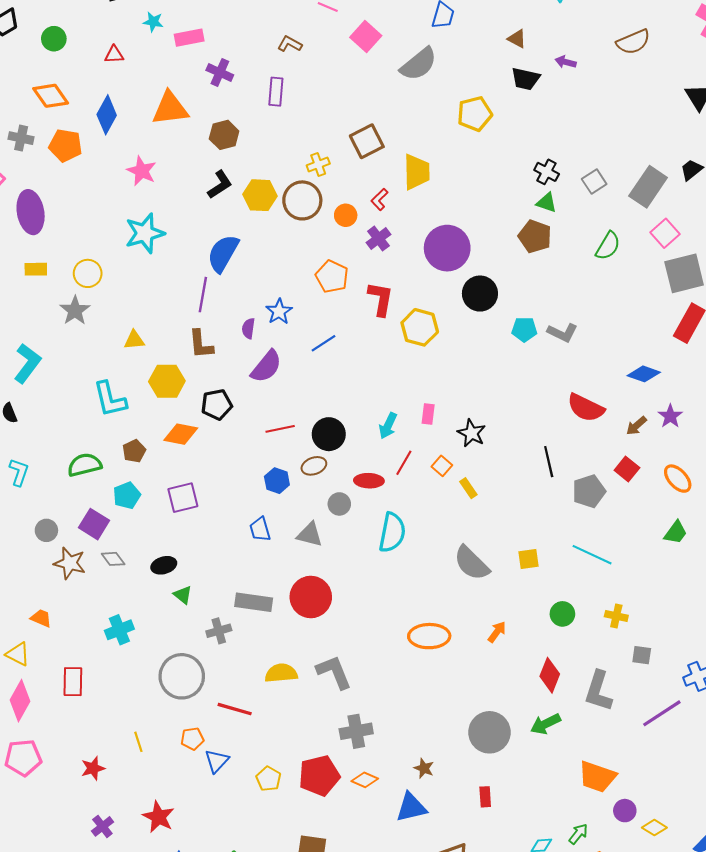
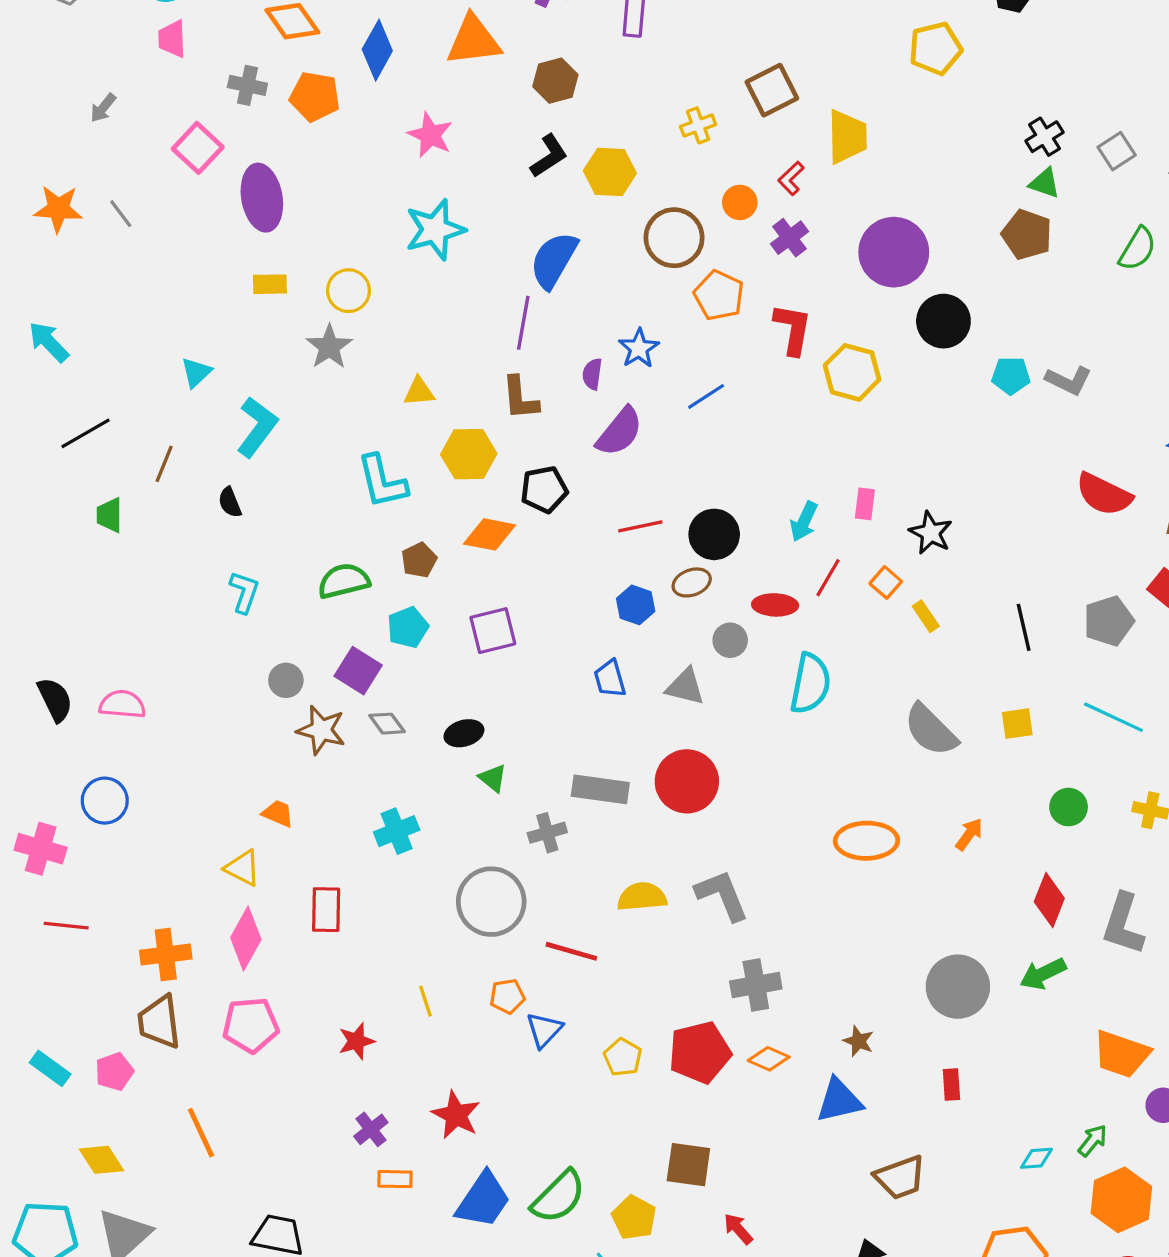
black cross: (547, 172) -> (1044, 137), turned 30
brown circle: (302, 200) -> (674, 238), moved
black line: (549, 462) -> (1024, 627), moved

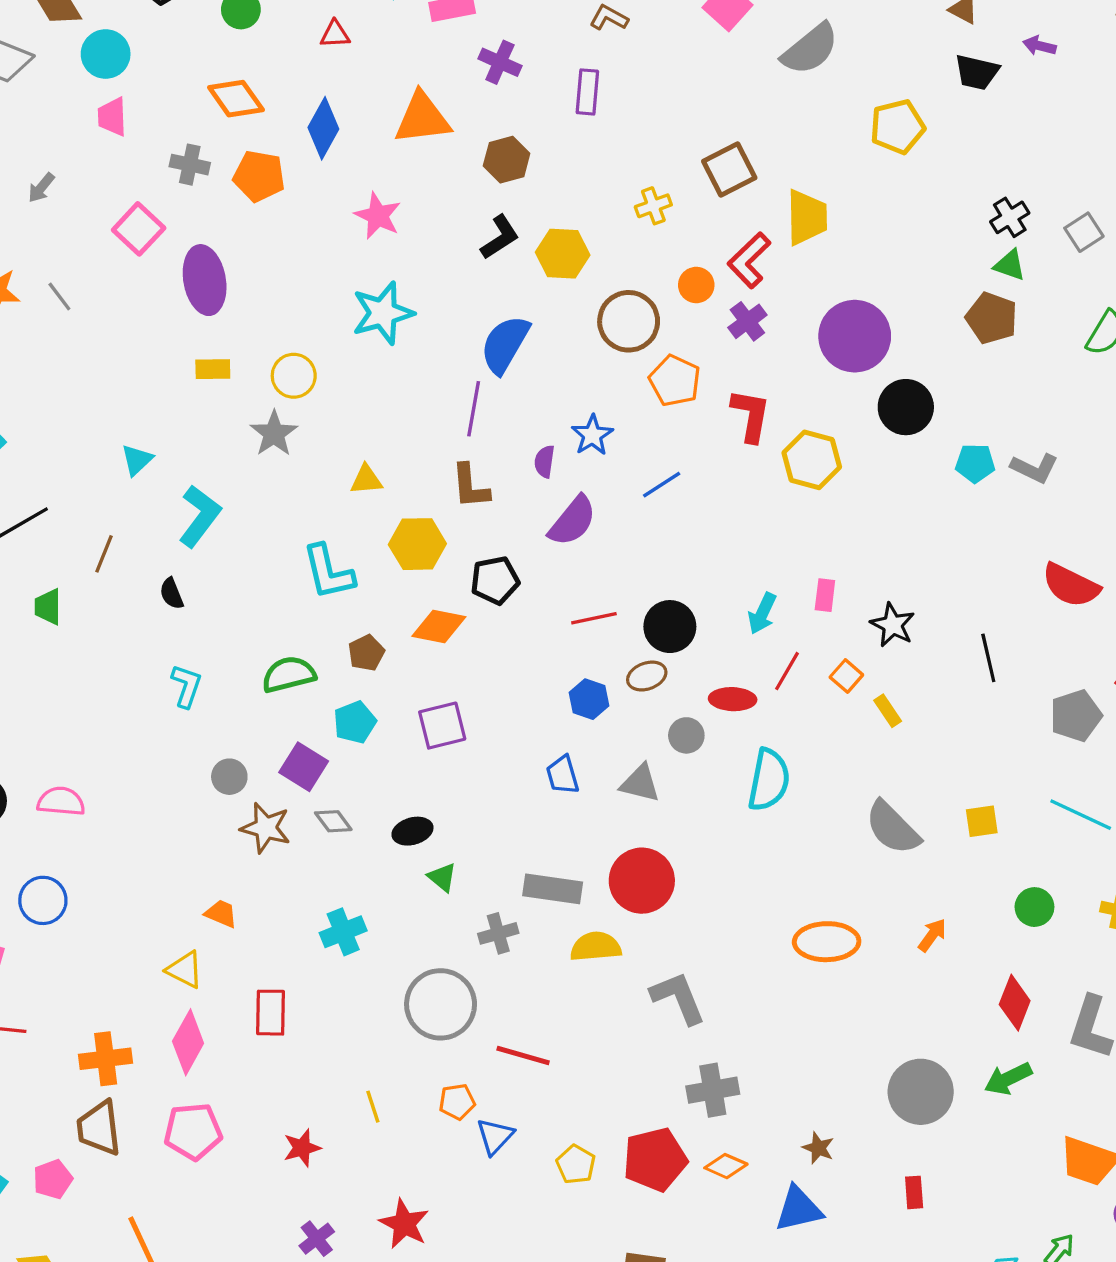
red L-shape: (791, 178) -> (749, 260), size x1.6
black line: (1024, 627) -> (988, 658), moved
yellow semicircle: (642, 897) -> (596, 947), moved

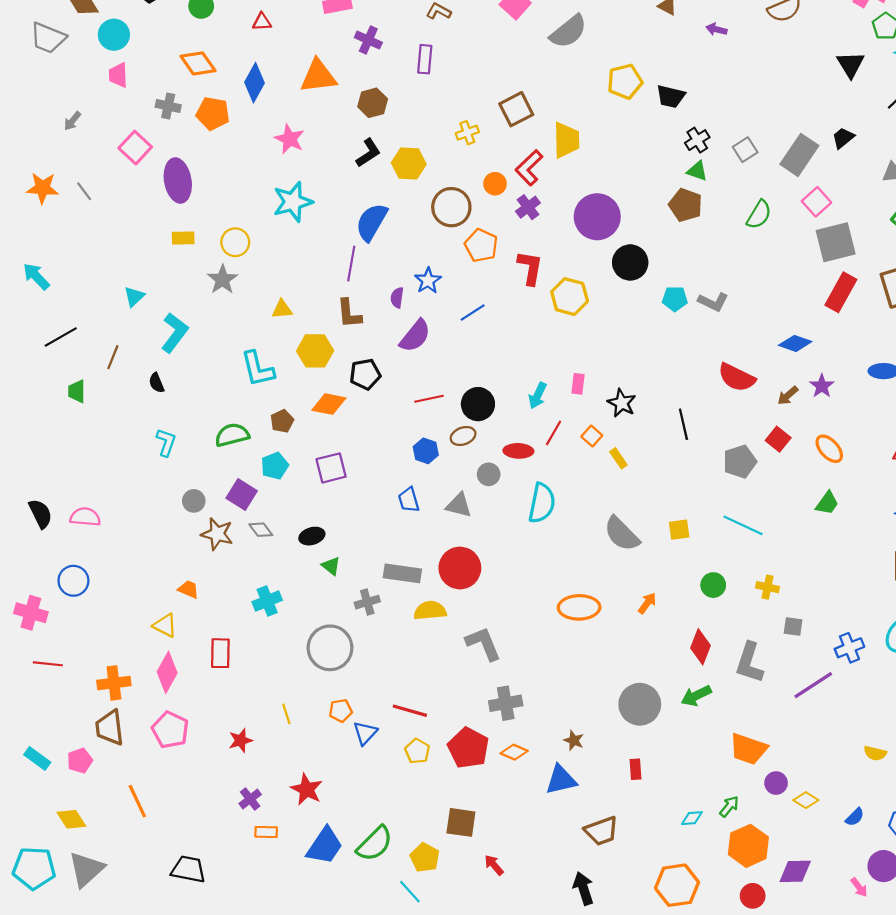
black trapezoid: (977, 72) -> (671, 96), moved
red line: (523, 1056) -> (410, 711), moved
pink pentagon: (193, 1131) -> (170, 730), turned 30
red pentagon: (655, 1159) -> (468, 748), turned -30

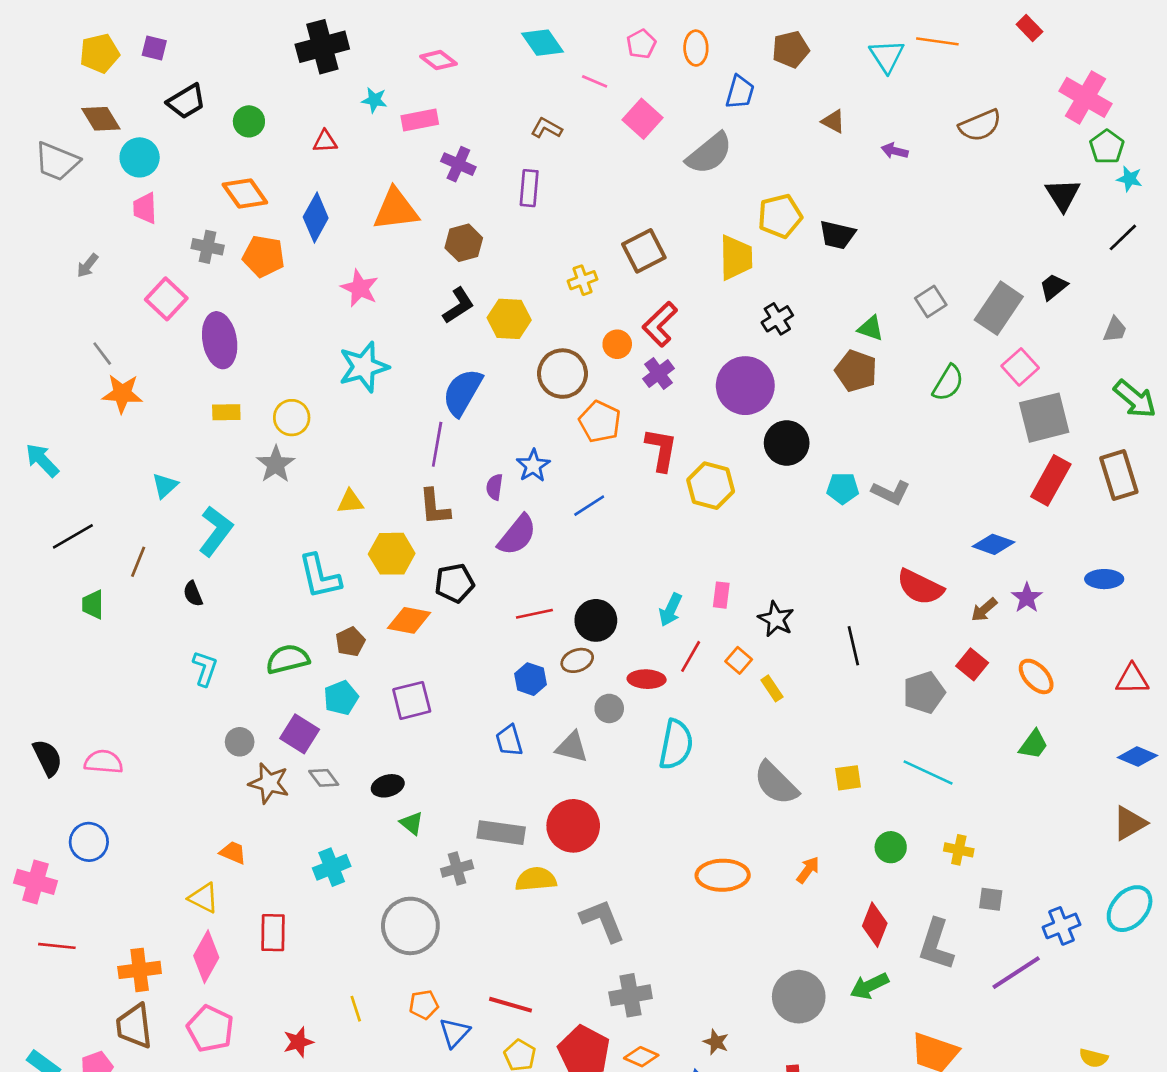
yellow trapezoid: (566, 140) -> (736, 257), moved
black cross: (697, 140) -> (777, 319), moved
orange star: (43, 188) -> (122, 394), moved

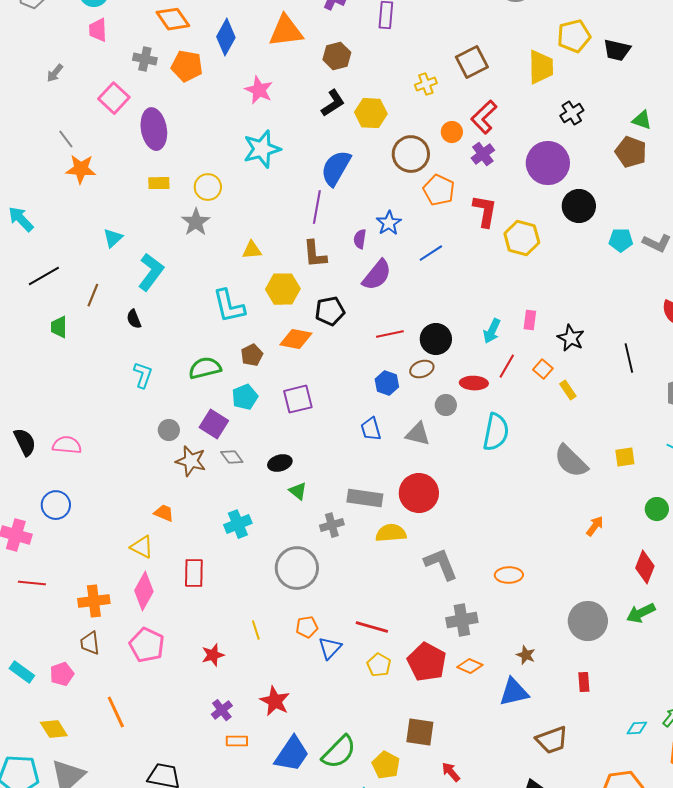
orange ellipse: (723, 875) -> (509, 575), moved, size x0.7
brown trapezoid: (134, 1026) -> (90, 643), size x0.7

